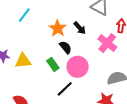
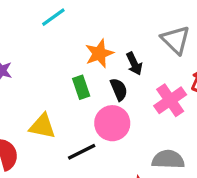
black semicircle: (65, 47) -> (119, 89), moved
yellow triangle: (23, 61) -> (42, 126), moved
green rectangle: (53, 64) -> (81, 87), moved

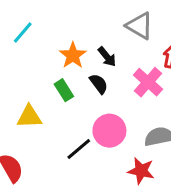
pink circle: (112, 123) -> (109, 131), moved
yellow triangle: (42, 126) -> (29, 117), moved

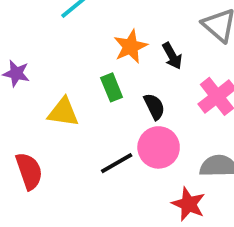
black semicircle: (99, 84) -> (154, 107), moved

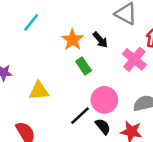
green rectangle: (112, 87) -> (84, 66), moved
black semicircle: (154, 107) -> (103, 127), moved

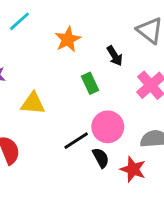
cyan line: (31, 22) -> (19, 21), moved
orange star: (73, 40) -> (68, 39), moved

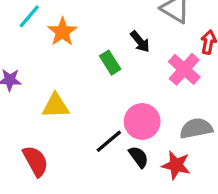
orange star: (68, 39) -> (62, 32), moved
green rectangle: (90, 83) -> (110, 63), moved

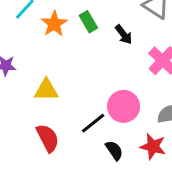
green rectangle: (110, 63) -> (88, 22), moved
black semicircle: (139, 157) -> (114, 150), moved
red semicircle: (35, 161) -> (48, 138), moved

